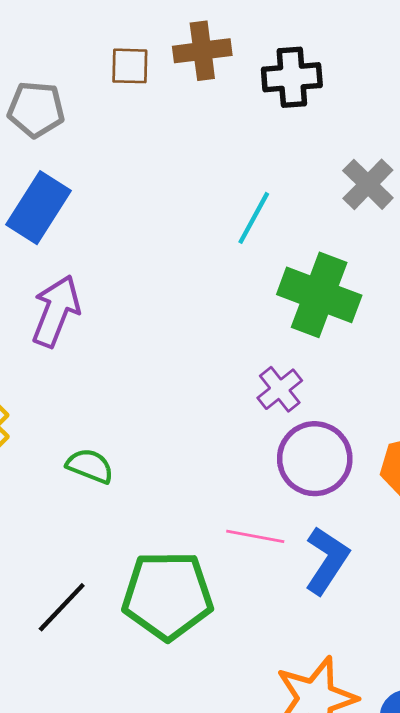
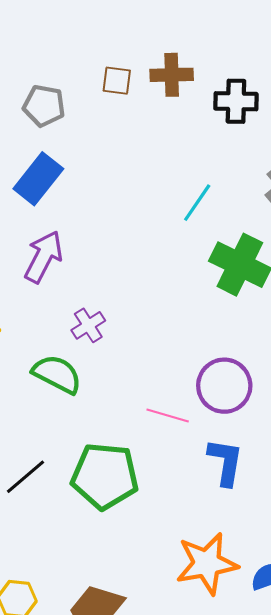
purple cross: (280, 389) -> (88, 325), moved
green semicircle: (90, 466) -> (57, 374), size x1.4
pink line: (255, 536) -> (168, 415), moved
blue L-shape: (327, 560) -> (226, 462), turned -30

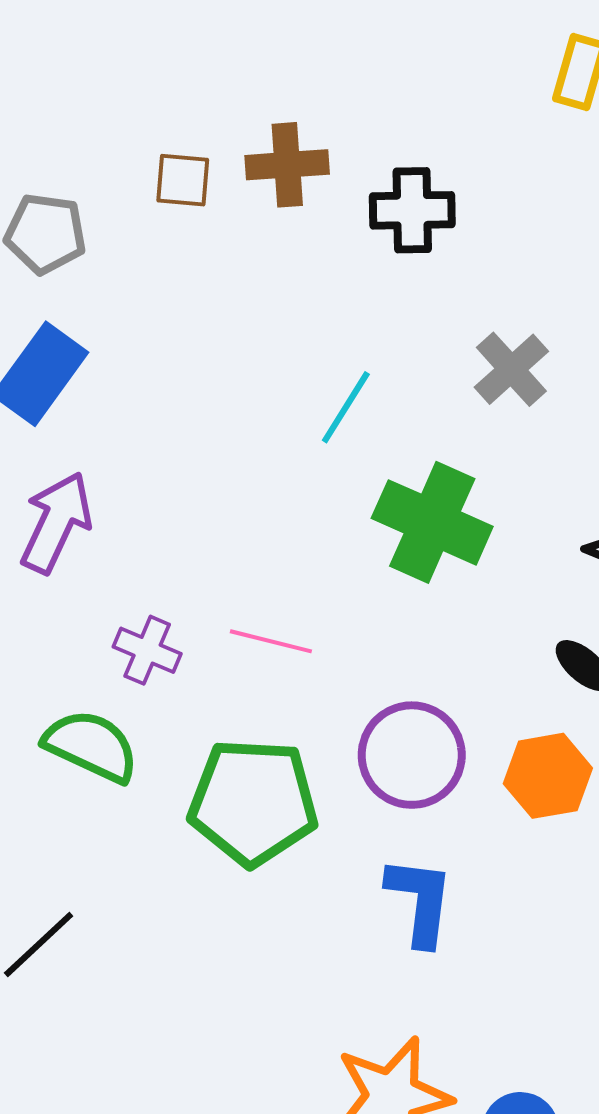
purple cross: (88, 325) -> (147, 650), turned -32
pink line: (168, 415) -> (271, 641), moved
green pentagon: (105, 476) -> (253, 802), moved

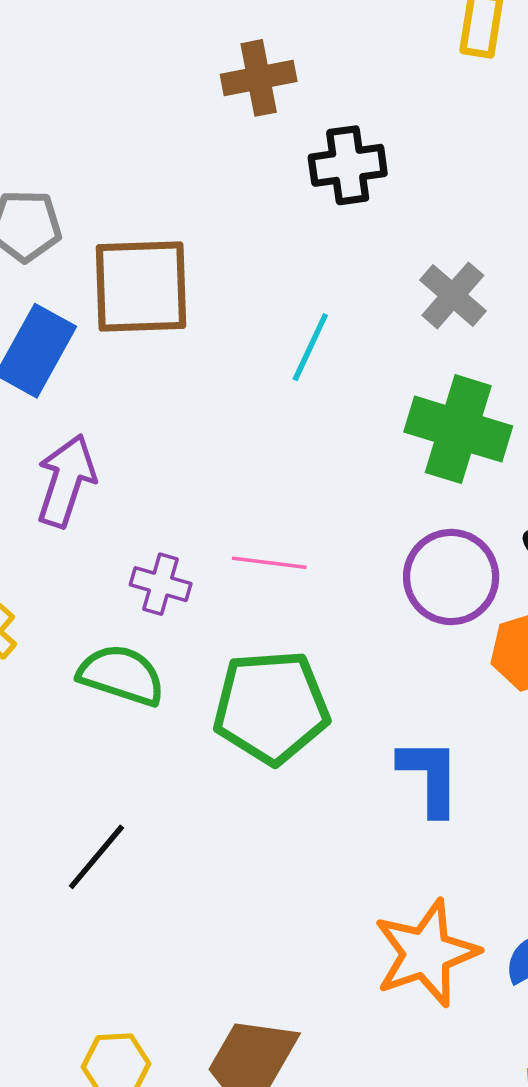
brown cross: (287, 165) -> (259, 78), moved
brown square: (183, 180) -> (141, 286), moved, size x2.0
green cross: (432, 522) -> (458, 429), moved
purple circle: (412, 755) -> (451, 577), moved

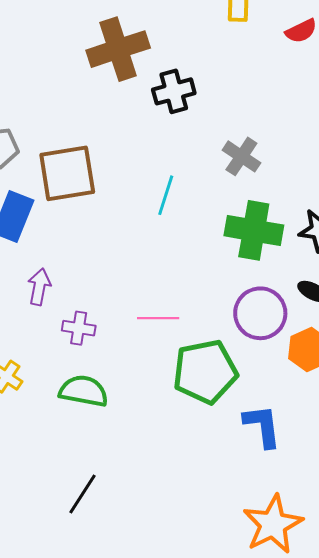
brown cross: (259, 78) -> (118, 49), size x1.5
purple arrow: (66, 481) -> (39, 287), size x0.7
purple cross: (161, 584) -> (79, 328), moved
green pentagon: (271, 707) -> (205, 372), moved

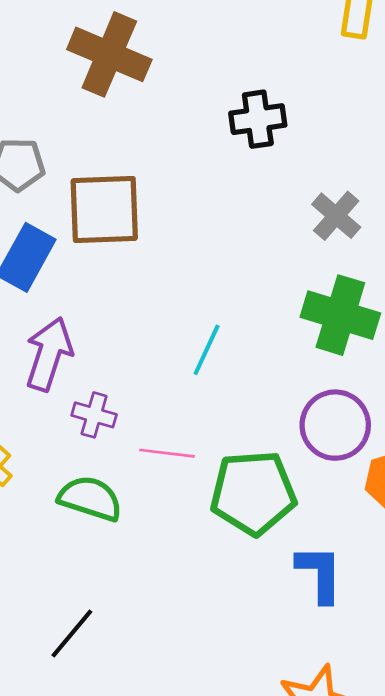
brown cross: (118, 49) -> (109, 54), moved, turned 34
cyan line: (166, 195) -> (207, 350), moved
purple arrow: (39, 287) -> (49, 354), size x1.5
pink line: (158, 318) -> (167, 453), moved

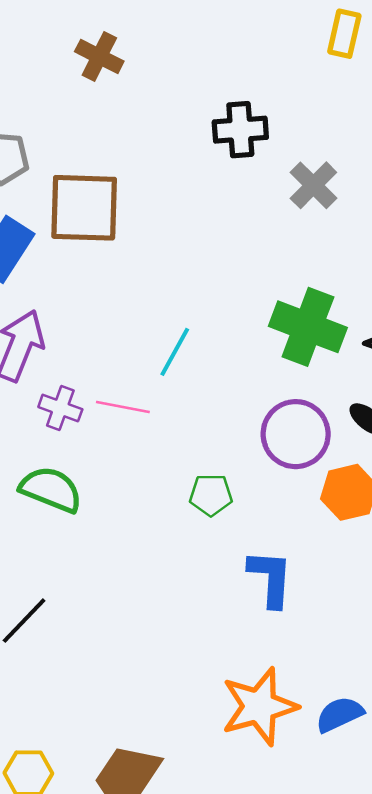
brown cross: (109, 54) -> (99, 56), size x0.6
gray cross: (336, 216) -> (313, 185), moved
pink line: (167, 453) -> (123, 407), moved
green pentagon: (253, 493) -> (211, 495), size x0.5

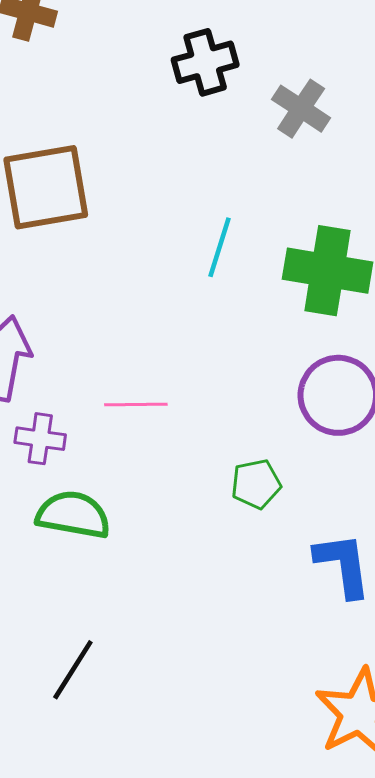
cyan line: (175, 352) -> (219, 247), moved
purple cross: (60, 408) -> (40, 439), moved

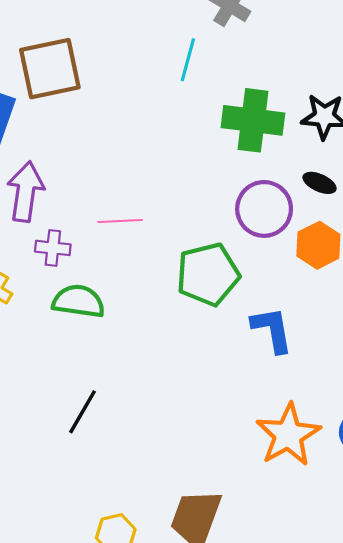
cyan line: (219, 247) -> (188, 60), moved
green pentagon: (256, 484) -> (208, 274), size x1.8

